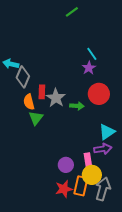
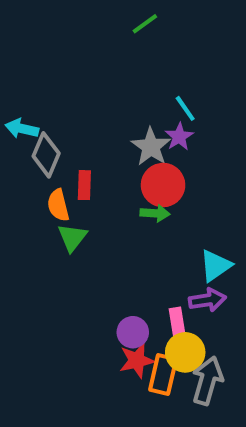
red circle: (99, 94) -> (163, 185), moved
gray star: (56, 98) -> (151, 147), moved
red star: (64, 189) -> (137, 360), moved

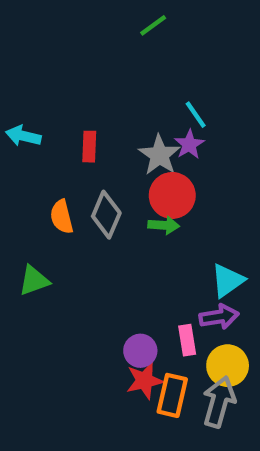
gray diamond: (46, 155) -> (106, 215), moved
red rectangle: (84, 185) -> (89, 147), moved
green triangle: (72, 237) -> (34, 281), moved, turned 32
yellow circle: (185, 352) -> (228, 366), moved

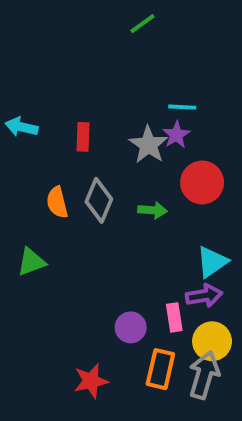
cyan line: (196, 115) -> (182, 107), turned -52
red circle: (172, 195) -> (202, 182), moved
red star: (145, 381) -> (91, 381), moved

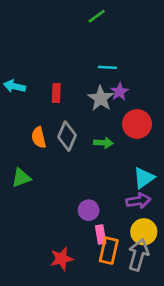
cyan line: (182, 107) -> (107, 67), moved
pink rectangle: (174, 317) -> (101, 234), moved
purple circle: (131, 327) -> (89, 210), moved

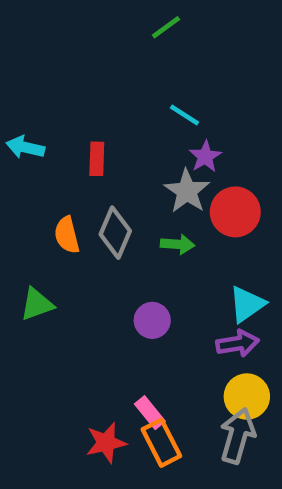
cyan line: (107, 67) -> (184, 115), turned 30
gray star: (101, 98) -> (187, 191), moved
purple circle: (89, 210) -> (152, 320), moved
pink rectangle: (101, 234) -> (150, 413), moved, turned -30
orange rectangle: (109, 251) -> (161, 443), moved, turned -40

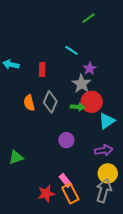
green line: (166, 27) -> (89, 18), moved
cyan line: (184, 115) -> (71, 50), moved
red circle: (235, 212) -> (92, 102), moved
green triangle: (37, 304) -> (16, 157), moved
cyan triangle: (247, 304) -> (107, 121), moved

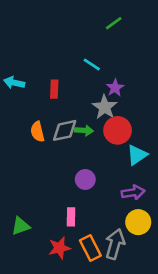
gray diamond: (50, 102) -> (65, 130), turned 55
green arrow: (77, 107) -> (84, 130), moved
green triangle: (16, 157) -> (21, 226), moved
pink rectangle: (65, 180) -> (71, 217), moved, turned 40
gray arrow: (104, 191) -> (115, 244), moved

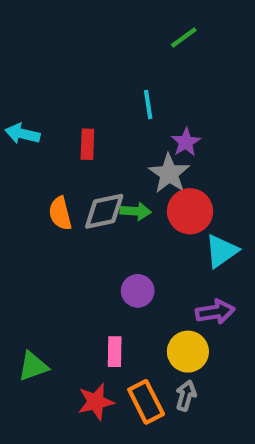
cyan line: (92, 64) -> (148, 104), turned 48
yellow circle: (138, 222) -> (188, 352), moved
gray arrow: (115, 244) -> (186, 396), size x0.6

